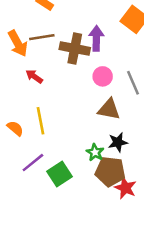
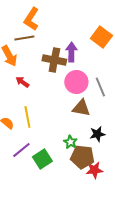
brown line: (42, 37) -> (24, 38), moved
pink circle: (103, 76) -> (76, 82), size x1.5
black star: (118, 142) -> (97, 134), moved
red star: (125, 188) -> (94, 170), turned -30

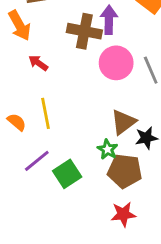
brown triangle: (81, 108) -> (123, 122), moved, turned -48
red star: (94, 170) -> (123, 214), moved

